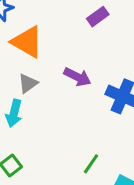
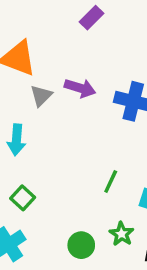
gray triangle: (28, 83) -> (41, 96), moved

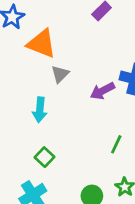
purple arrow: (80, 88) -> (102, 91), moved, turned 135

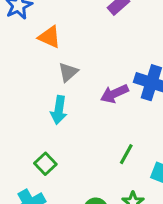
orange triangle: (42, 44) -> (49, 37), size x0.7
cyan arrow: (40, 110) -> (59, 110), moved

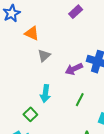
cyan arrow: (59, 110) -> (45, 94), moved
green line: (126, 154) -> (80, 100), moved

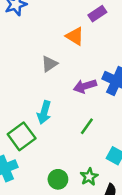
orange triangle: (32, 33) -> (75, 36), moved
green square: (30, 114) -> (22, 136), size x1.5

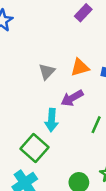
orange triangle: (75, 36) -> (80, 67), moved, turned -36
purple arrow: (85, 86) -> (72, 98), moved

